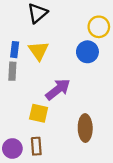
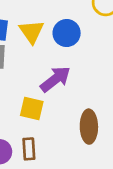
blue circle: (87, 52) -> (67, 33), moved

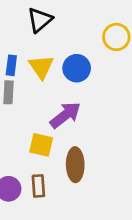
brown ellipse: (89, 127) -> (75, 165), moved

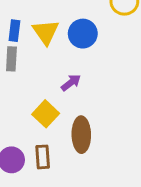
purple arrow: (65, 115) -> (71, 83), size x0.6
yellow square: (41, 145) -> (46, 114), turned 30

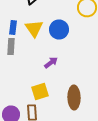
yellow square: (46, 114) -> (40, 92), moved, turned 30
brown ellipse: (81, 135) -> (74, 98), moved

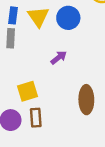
yellow square: (40, 92) -> (27, 91), moved

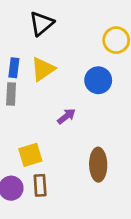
yellow triangle: (38, 17) -> (43, 69), turned 30
blue circle: (68, 18) -> (98, 80), moved

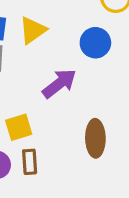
purple arrow: (66, 116) -> (59, 83), size x1.6

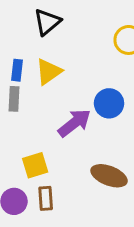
blue circle: (95, 43) -> (109, 103), moved
brown ellipse: (95, 138) -> (109, 176), turned -68

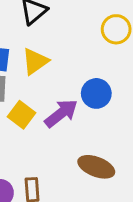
yellow square: (35, 165) -> (21, 115), moved, turned -36

